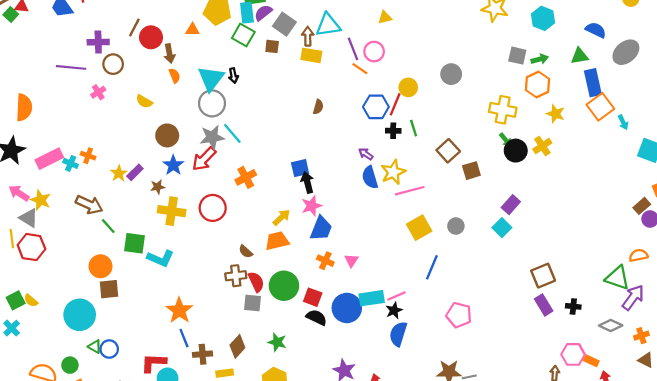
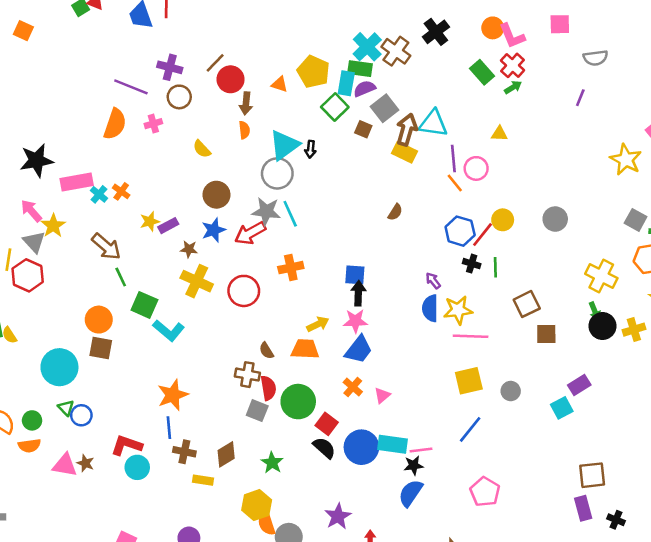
brown arrow: (308, 36) -> (407, 130), size x1.4
orange semicircle: (24, 107) -> (115, 124), moved

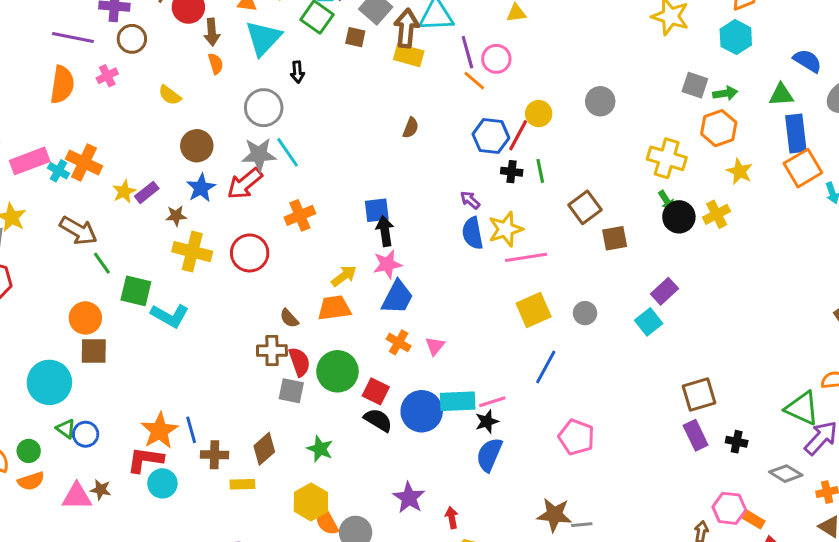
cyan triangle: (284, 145) -> (263, 38), moved
orange cross: (121, 191) -> (84, 162), size x1.6
orange star: (173, 395) -> (159, 431), moved

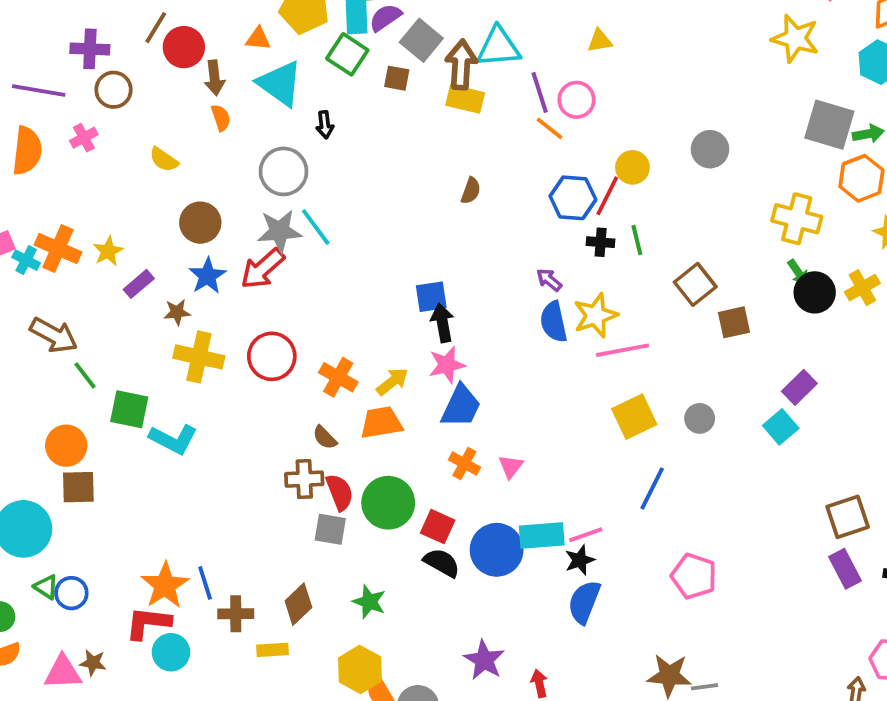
cyan triangle: (263, 38) -> (280, 83), turned -36
gray square: (695, 85) -> (829, 125), size x1.5
yellow star: (124, 192) -> (108, 251), moved
orange cross: (300, 215) -> (338, 377), moved, turned -36

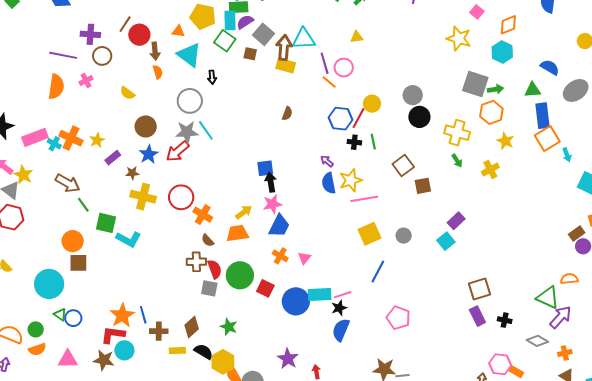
black circle: (815, 292) -> (419, 117), moved
orange cross: (338, 377) -> (203, 215), moved
black semicircle: (442, 563) -> (204, 352), moved
brown star: (93, 663) -> (104, 360), moved, size x1.5

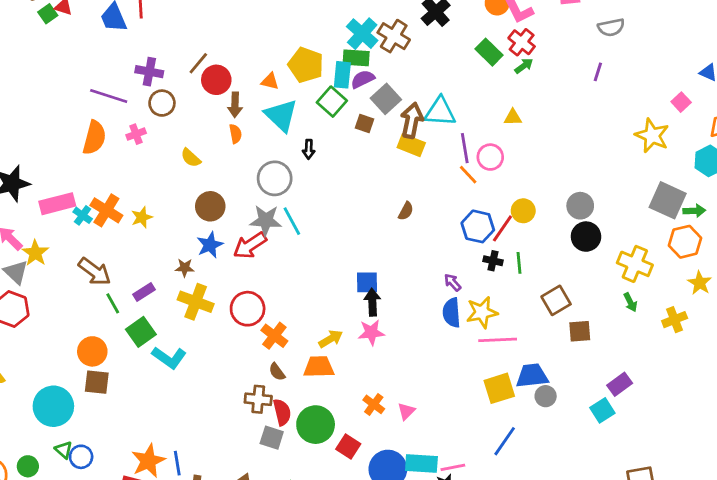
purple rectangle: (113, 158) -> (144, 292), moved
green square: (106, 223) -> (141, 332), turned 35
blue trapezoid: (279, 226) -> (532, 376), moved, turned -130

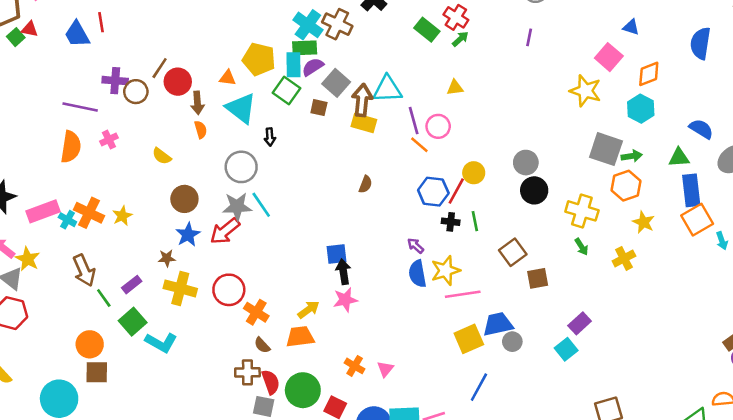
pink square: (681, 102) -> (609, 57), size x1.5
brown circle: (162, 103) -> (136, 92), moved
brown arrow: (95, 272) -> (84, 270), turned 36

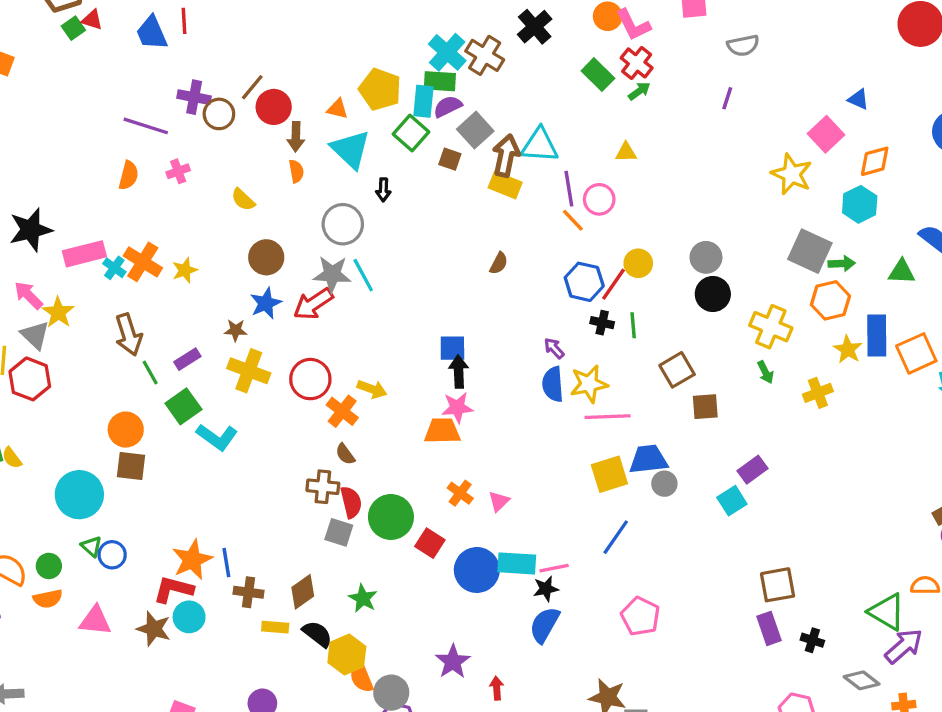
orange semicircle: (71, 147) -> (129, 175), size x0.7
blue rectangle: (691, 190) -> (877, 335), moved
yellow arrow: (308, 310) -> (372, 389), moved, turned 50
orange trapezoid: (300, 337) -> (442, 431), moved

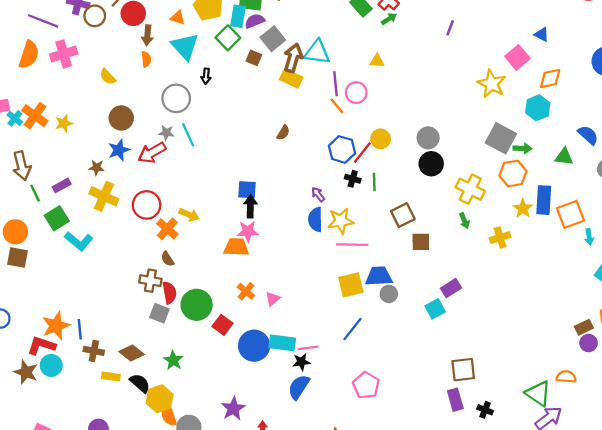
pink cross: (178, 171) -> (64, 54), size x1.6
orange semicircle: (129, 175) -> (29, 55), size x1.4
gray star: (332, 274) -> (166, 133), size x0.6
brown diamond: (303, 592) -> (132, 353), turned 70

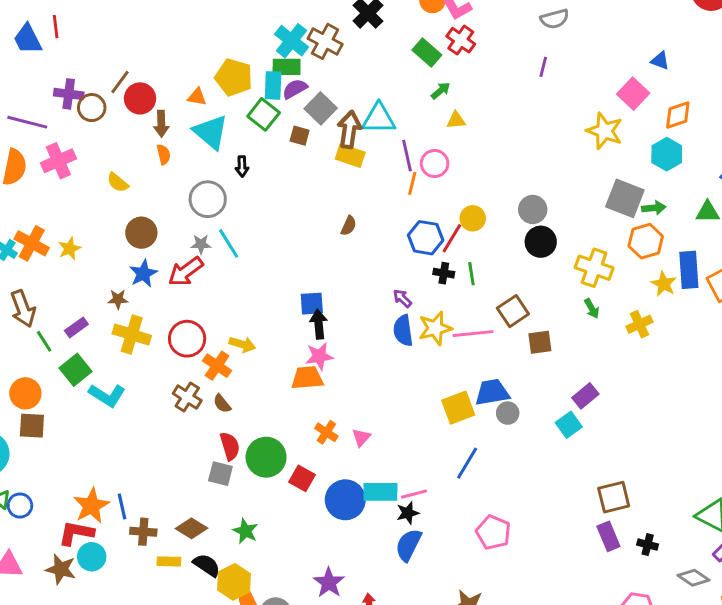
green arrow: (389, 19) -> (441, 91), moved
orange line: (337, 106) -> (412, 183), turned 60
pink line: (352, 245) -> (473, 334), moved
brown cross: (150, 281) -> (187, 397), moved, turned 30

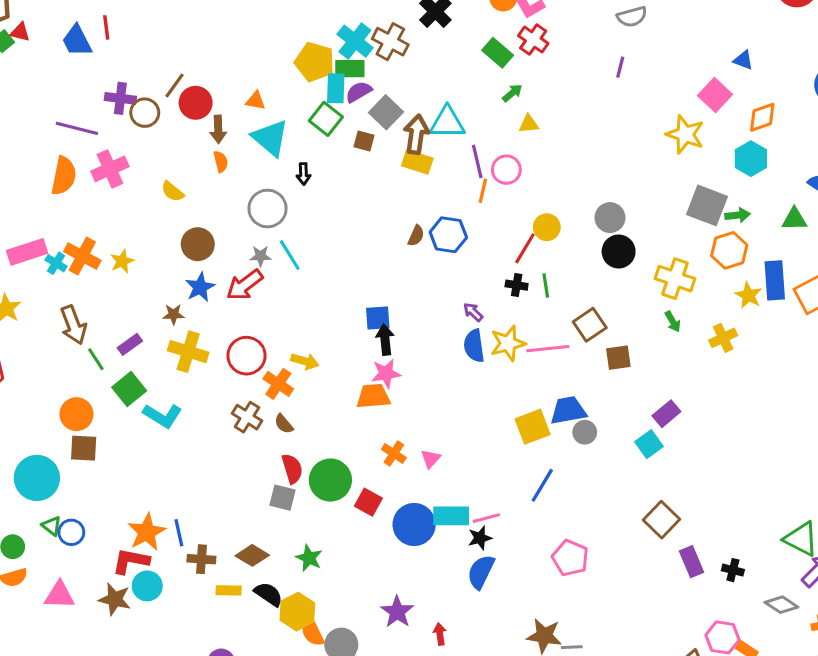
yellow pentagon: (234, 77) -> (315, 62), moved
blue hexagon: (426, 238) -> (448, 235), moved
brown square: (614, 497) -> (662, 520), moved, turned -32

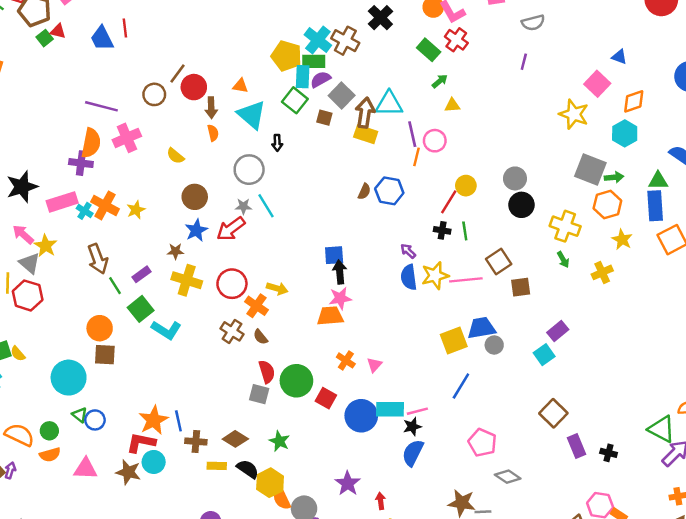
purple cross: (120, 98) -> (81, 163), moved
blue rectangle: (775, 280) -> (655, 206), moved
gray diamond: (781, 605) -> (508, 477), moved

